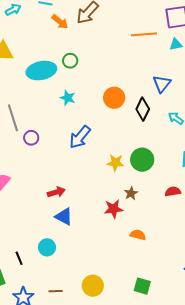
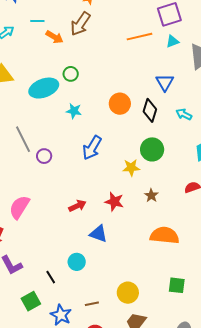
green circle: (142, 160) -> (152, 149), moved
red star: (113, 209) -> (114, 202), moved, turned 30
blue triangle: (64, 217) -> (99, 234), moved
orange semicircle: (138, 235) -> (165, 235), size x1.8

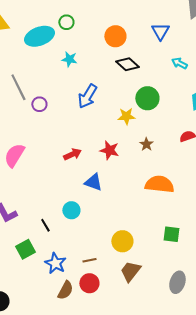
orange circle: (120, 104) -> (115, 36), moved
black diamond: (150, 110) -> (127, 64), moved, turned -65
brown line: (92, 304) -> (89, 260), moved

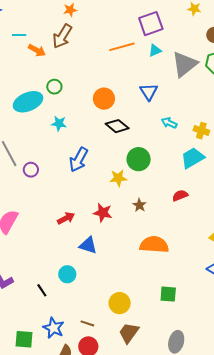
green square: (25, 249) -> (24, 339), moved, turned 36
brown line: (89, 260) -> (87, 323), turned 32

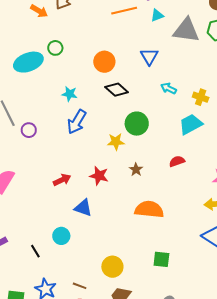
gray triangle: (185, 64) -> (186, 30), turned 44
cyan star: (59, 123) -> (70, 94), moved

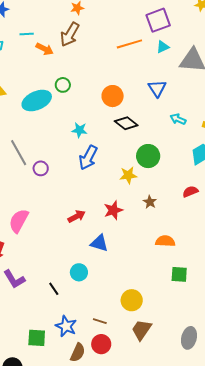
red star: (99, 176) -> (113, 210), turned -30
orange semicircle: (149, 209) -> (165, 241), size x0.7
green square: (161, 259) -> (179, 274), moved

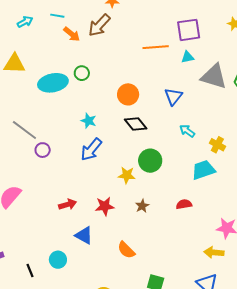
gray line: (19, 153) -> (24, 130), turned -36
orange semicircle: (165, 241) -> (126, 250), moved, turned -150

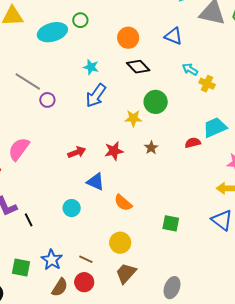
blue triangle: (173, 96) -> (173, 36), turned -42
yellow cross: (217, 145) -> (207, 84), moved
cyan trapezoid: (203, 170) -> (215, 127), moved
orange semicircle: (126, 250) -> (123, 203), moved
black line: (30, 271) -> (29, 220), moved

